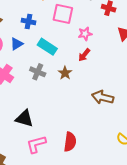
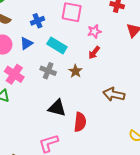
blue cross: (28, 21) -> (37, 21), turned -32
black triangle: (24, 118) -> (57, 108), moved
red semicircle: (70, 142) -> (80, 122), moved

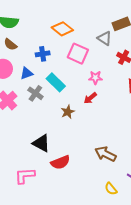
gray cross: (48, 71) -> (35, 93), moved
brown arrow: (114, 94) -> (105, 154), moved
red semicircle: (80, 122) -> (60, 162), turned 48

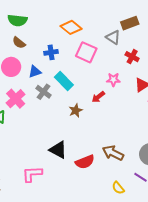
pink star: (95, 78) -> (113, 80), moved
black triangle: (41, 143) -> (58, 150), moved
red semicircle: (60, 162) -> (85, 162), moved

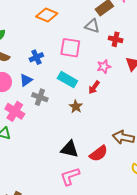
orange diamond: (71, 27) -> (47, 15), moved
cyan rectangle: (64, 81) -> (67, 80), moved
pink L-shape: (32, 174) -> (70, 176), moved

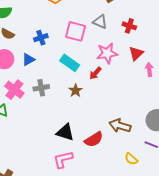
gray triangle: (92, 26) -> (100, 22), moved
red cross: (116, 39) -> (129, 26), moved
pink star: (104, 67) -> (107, 53), size x1.5
gray cross: (40, 97) -> (41, 88), moved, turned -35

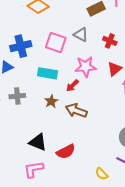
blue cross: (41, 38) -> (21, 46), size x1.5
cyan rectangle: (70, 63) -> (48, 73), turned -30
brown arrow: (120, 126) -> (76, 111), moved

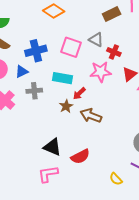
red cross: (110, 41) -> (114, 52), moved
red arrow: (72, 86) -> (79, 93), moved
gray cross: (17, 96) -> (34, 91), moved

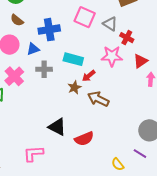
pink square: (71, 47) -> (85, 17), moved
pink L-shape: (48, 174) -> (33, 154), moved

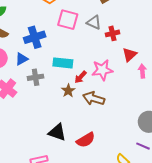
red cross: (127, 38) -> (112, 33), turned -32
pink star: (112, 56) -> (102, 70), moved

